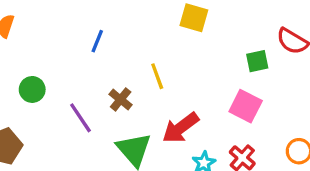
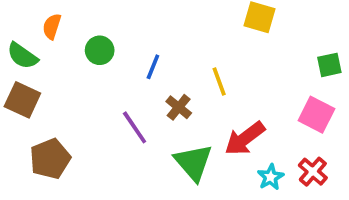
blue line: (97, 41) -> (153, 67), moved
green circle: (32, 89) -> (100, 50), moved

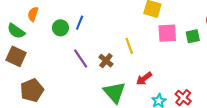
blue line: (153, 67) -> (80, 23), moved
pink square: (316, 115) -> (167, 33), moved, turned -30
purple line: (135, 127) -> (81, 59), moved
red arrow: (245, 139) -> (144, 79), size x0.7

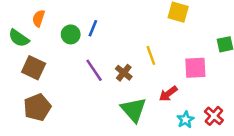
pink square: (167, 33) -> (195, 68), moved
brown square: (16, 56) -> (34, 68), moved

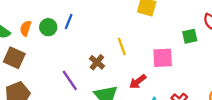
orange semicircle: (39, 18) -> (26, 28), moved
purple line: (94, 70) -> (70, 80), moved

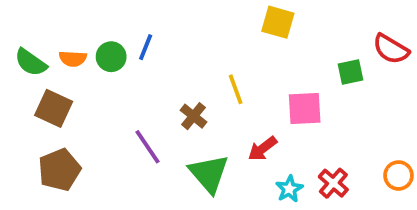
orange semicircle: (26, 28) -> (73, 59), turned -105

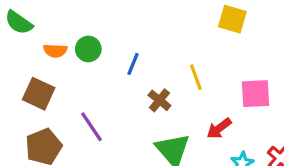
blue line: (146, 47) -> (133, 64), moved
green semicircle: (31, 62) -> (19, 22), moved
purple line: (148, 147) -> (92, 127), moved

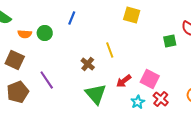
blue line: (133, 64) -> (72, 18), moved
pink square: (255, 94) -> (150, 79), moved, turned 30

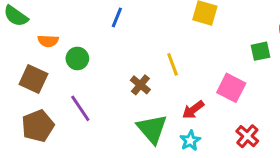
green circle: (45, 33) -> (77, 58), moved
pink square: (150, 79) -> (231, 88), moved
cyan star: (138, 102) -> (190, 141), moved

